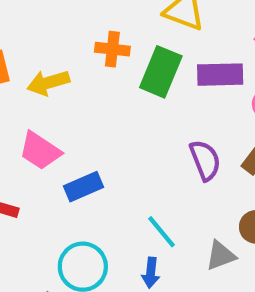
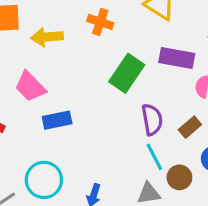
green rectangle: (161, 72) -> (127, 73), moved
cyan line: (162, 232) -> (154, 157), moved

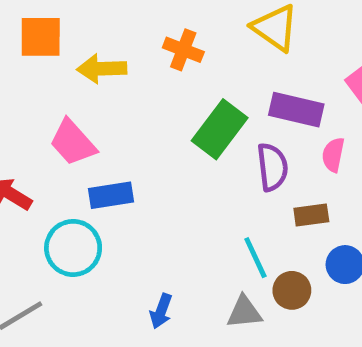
purple semicircle: (152, 120) -> (272, 167), moved
brown rectangle: (190, 127) -> (311, 215), turned 30
cyan circle: (44, 180) -> (73, 248), moved

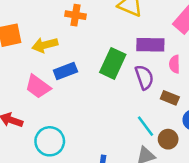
orange cross: (183, 50) -> (76, 15), moved
blue rectangle: (111, 195) -> (65, 71), moved
brown rectangle: (311, 215) -> (170, 98), turned 42

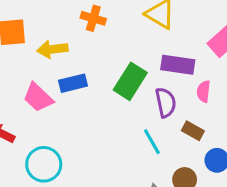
cyan line: (146, 126) -> (152, 142), moved

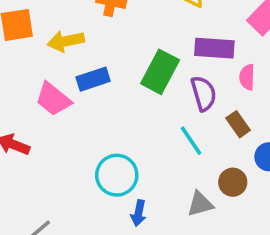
brown rectangle: (193, 131) -> (238, 124), turned 30
cyan circle: (44, 164) -> (117, 175), moved

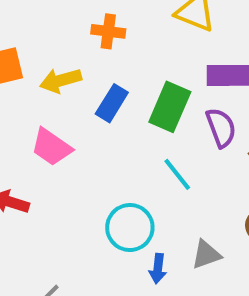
blue rectangle: (93, 79) -> (112, 103), moved, turned -36
cyan line: (191, 141) -> (177, 174), moved
gray triangle: (200, 204) -> (206, 254), moved

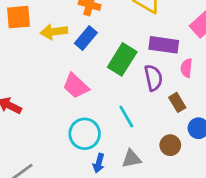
blue rectangle: (112, 103) -> (86, 38), moved
pink trapezoid: (51, 147) -> (76, 86), moved
cyan line: (177, 174) -> (126, 116), moved

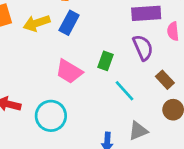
green rectangle: (122, 59) -> (105, 61), moved, size x0.6
brown rectangle: (177, 102) -> (165, 80), moved
cyan circle: (85, 134) -> (51, 116), moved

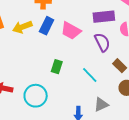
green rectangle: (105, 61) -> (57, 67), moved
pink trapezoid: (69, 71) -> (71, 31), moved

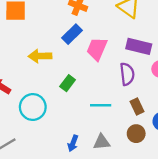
yellow arrow: (22, 27) -> (40, 56), moved
pink trapezoid: (71, 31) -> (97, 49), turned 65
cyan line: (90, 75) -> (101, 105), turned -66

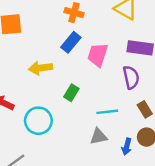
gray triangle: (102, 142) -> (99, 136), moved
blue arrow: (73, 143) -> (127, 147), moved

